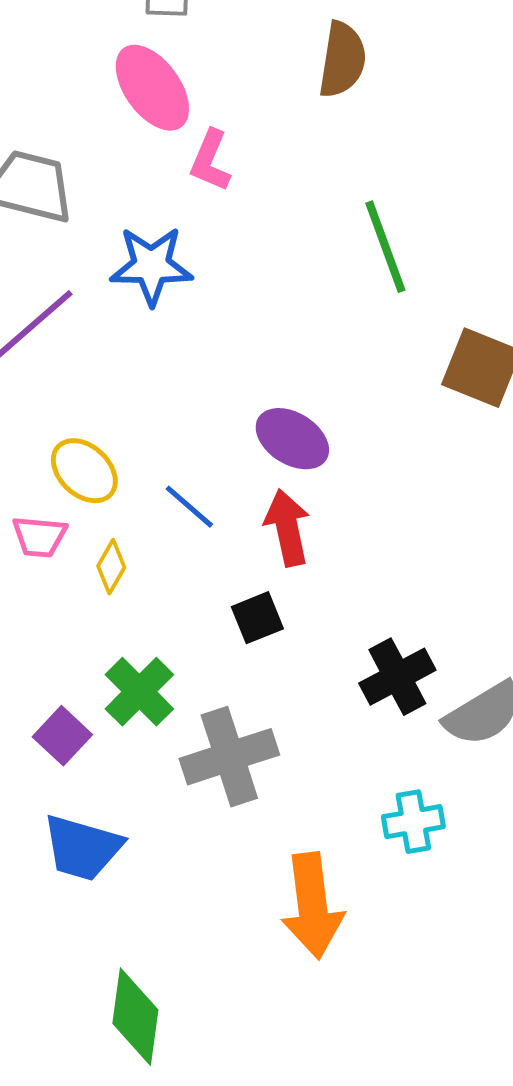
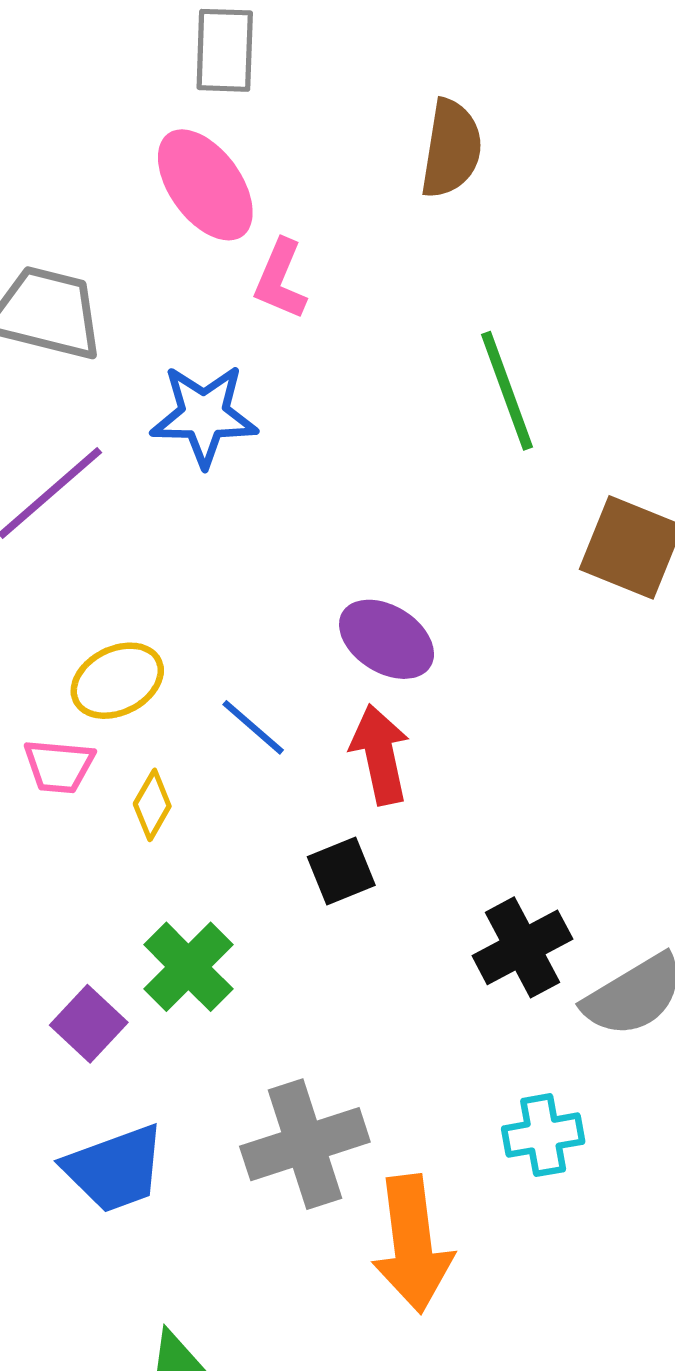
yellow ellipse: (84, 471) -> (117, 681), turned -70
gray cross: (229, 757) -> (305, 1144), moved
blue trapezoid: (82, 848) -> (115, 1169), turned -36

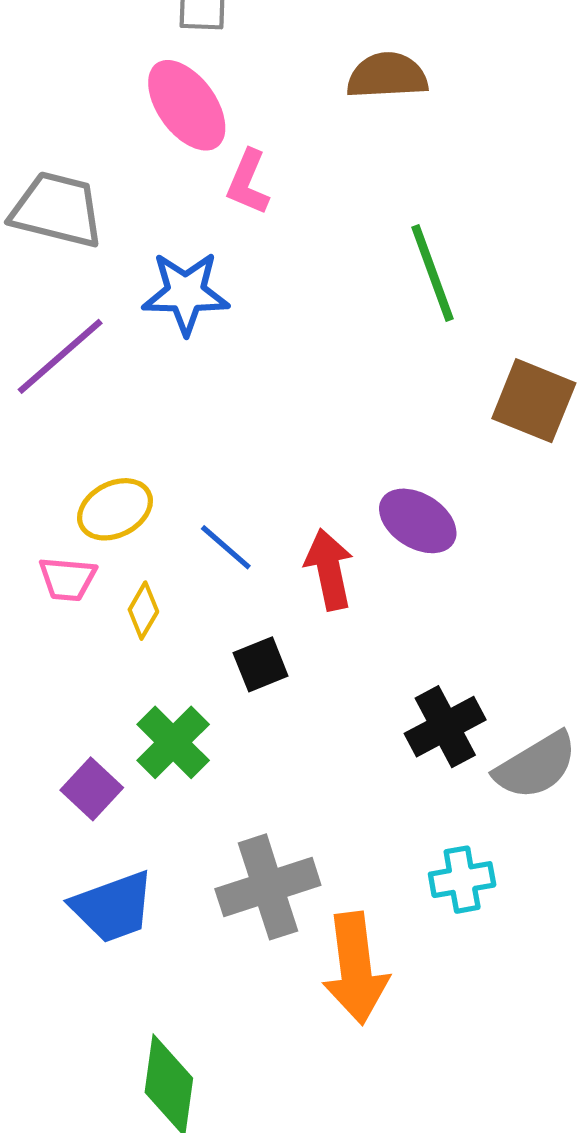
brown semicircle: (451, 149) -> (387, 76), turned -102
purple ellipse: (387, 639) -> (418, 521), moved
black square: (341, 871) -> (261, 664), moved

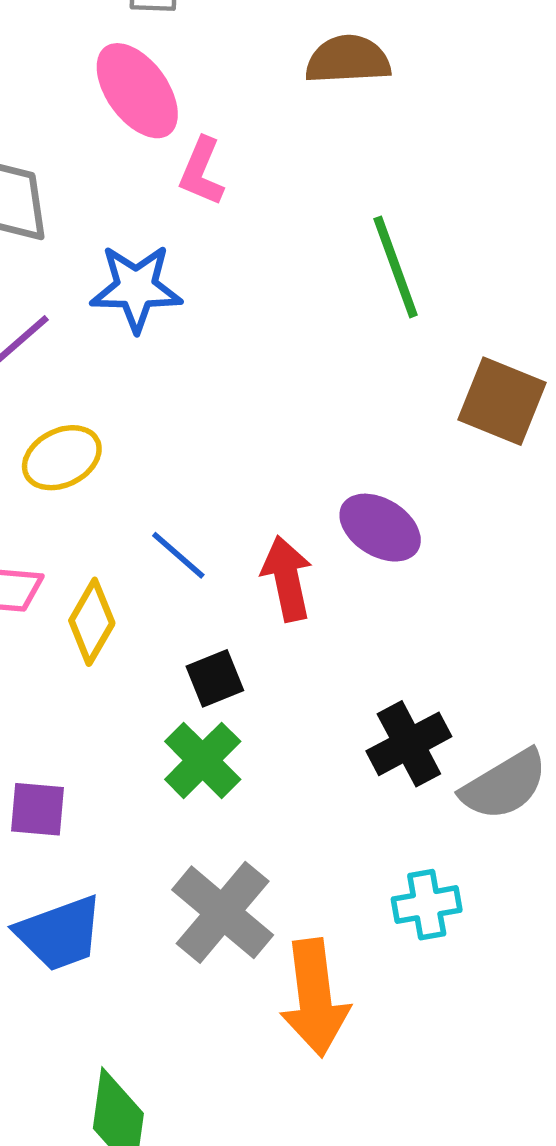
yellow ellipse: (115, 509) -> (62, 458), moved
yellow diamond: (143, 611) -> (92, 622), size x1.4
green cross: (173, 742) -> (203, 760), moved
purple square: (92, 789) -> (37, 809), turned -38
gray cross: (268, 887) -> (223, 912), turned -32

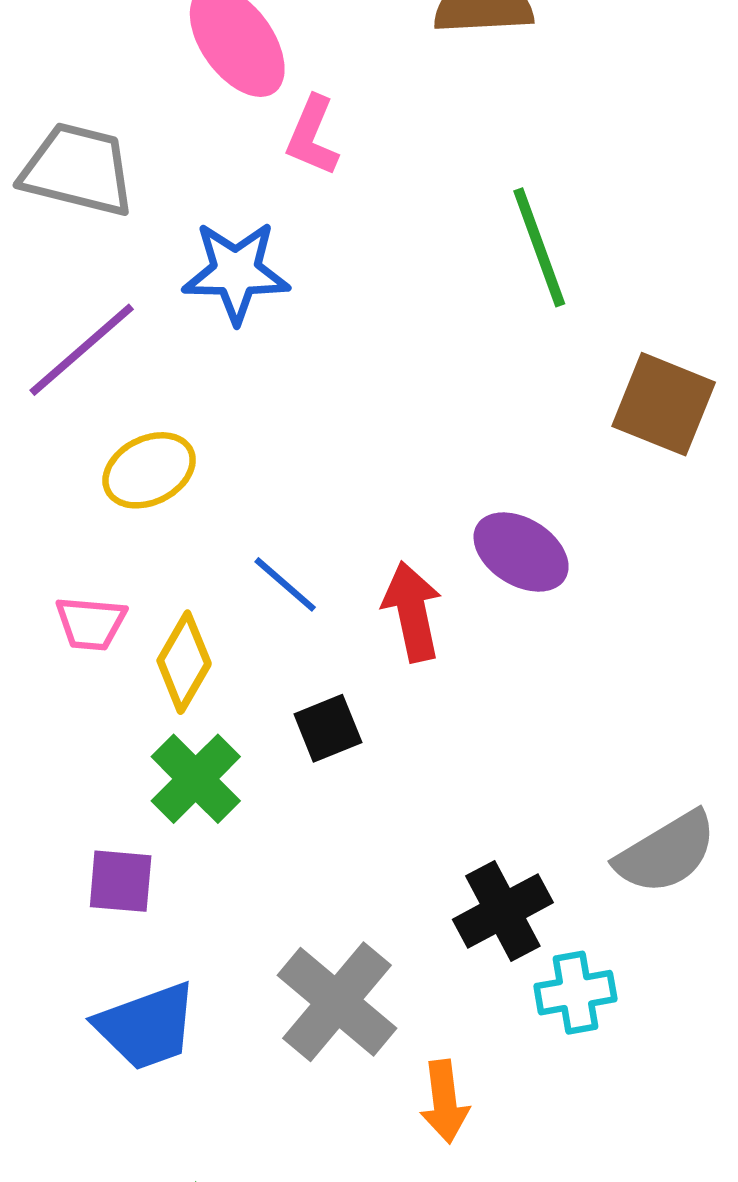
black cross: (409, 744) -> (503, 911), moved
green cross: (203, 760) -> (196, 779), moved
orange arrow: (315, 998) -> (445, 1102), size x0.6

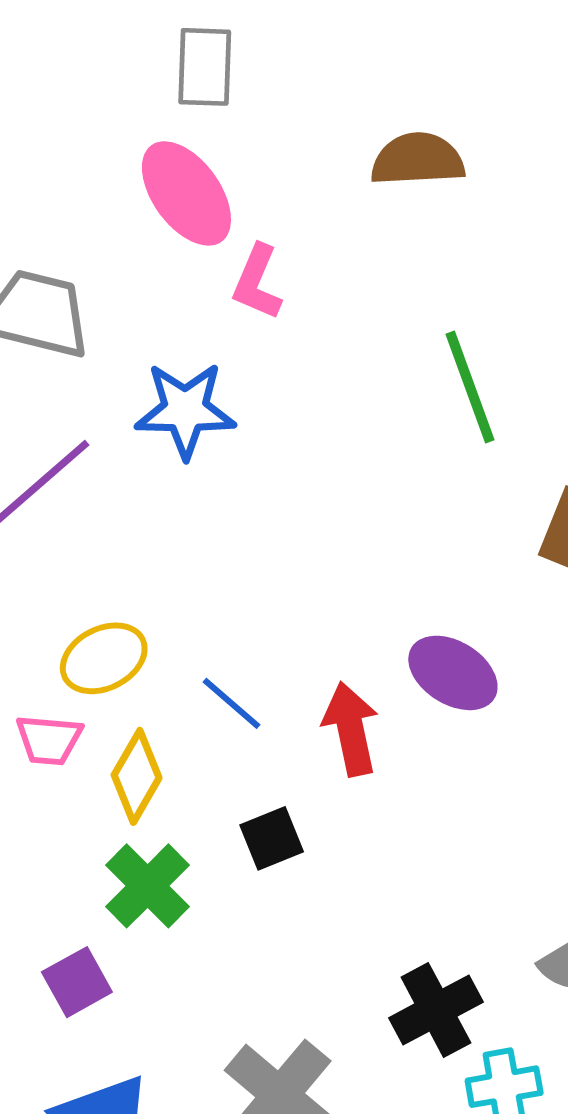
yellow ellipse: (149, 470) -> (104, 658), moved
purple square: (121, 881) -> (77, 982), turned -34

